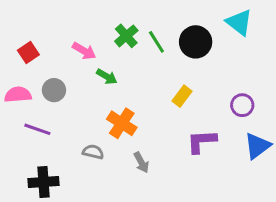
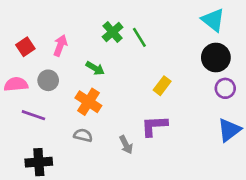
black circle: (196, 42) -> (216, 58), moved
pink arrow: (84, 51) -> (60, 45), moved, turned -100
purple circle: (242, 105) -> (225, 88), moved
orange cross: (122, 123) -> (88, 102), moved
purple L-shape: (202, 141) -> (154, 126), moved

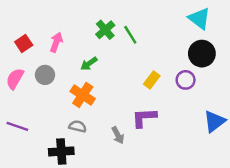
green arrow: (95, 68) -> (89, 64), turned 114
pink semicircle: (16, 84) -> (15, 79), turned -55
purple circle: (225, 88) -> (186, 80), moved
purple line: (33, 115) -> (17, 126), moved
black cross: (39, 162) -> (61, 151), moved

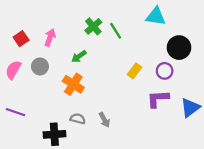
cyan triangle: (199, 18) -> (156, 16), moved, turned -30
purple L-shape: (144, 118) -> (158, 99), moved
gray semicircle: (78, 126) -> (78, 119), moved

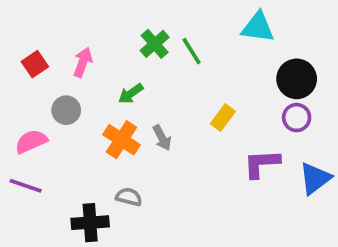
pink semicircle: (13, 70) -> (31, 142), moved, turned 36
purple circle: (165, 71) -> (297, 118), moved
gray arrow: (104, 120) -> (162, 138), moved

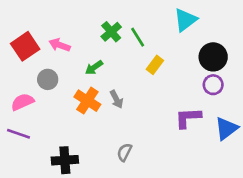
cyan triangle: (258, 27) -> (185, 20), turned -45
pink arrow: (83, 62) -> (60, 45), turned -90
red square: (35, 64) -> (25, 46), size x1.5
yellow rectangle: (223, 118) -> (155, 65), moved
gray semicircle: (129, 197) -> (124, 152), moved, turned -78

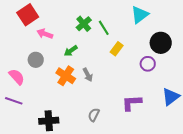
red square: (25, 46) -> (28, 15), moved
purple circle: (213, 85) -> (148, 64), moved
pink semicircle: (23, 102) -> (17, 77), turned 72
purple L-shape: (188, 118) -> (132, 103), moved

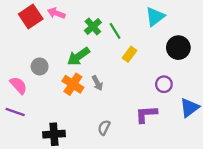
pink arrow: (45, 34) -> (56, 13), moved
green arrow: (71, 51) -> (78, 56), size x1.5
purple circle: (148, 64) -> (164, 84), moved

